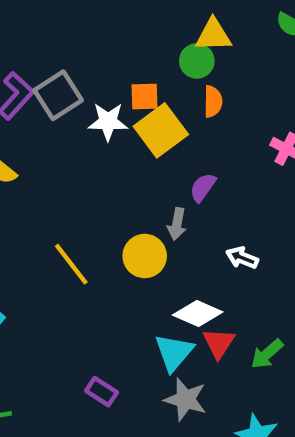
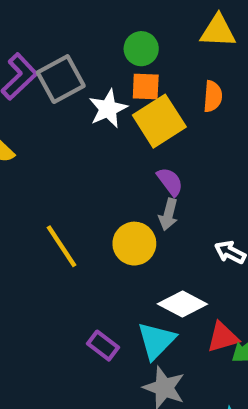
green circle: (197, 61) -> (141, 49), moved
white star: (108, 122) -> (108, 109), turned -30
purple semicircle: (203, 187) -> (170, 182), moved, turned 104
red triangle: (219, 343) -> (223, 337), moved, turned 36
purple rectangle: (102, 392) -> (103, 346), moved

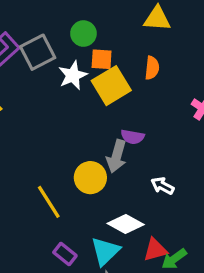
green circle: (141, 49) -> (83, 34), moved
purple semicircle: (170, 182) -> (133, 137), moved, turned 135
gray arrow: (168, 214) -> (117, 156), size x1.4
yellow line: (62, 246) -> (49, 202), moved

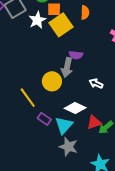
purple rectangle: (65, 254) -> (44, 119), moved

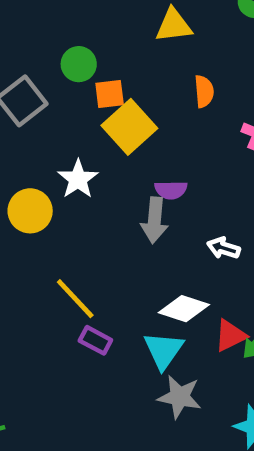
orange semicircle: (85, 13) -> (204, 91), moved
white star: (37, 20) -> (78, 179), moved
yellow circle: (52, 81) -> (30, 211), moved
purple rectangle: (44, 119) -> (95, 340), moved

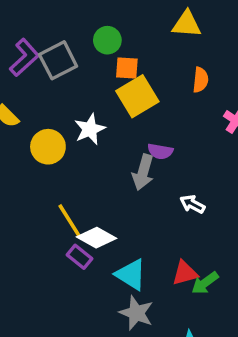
white diamond: (184, 309) -> (96, 238), moved
cyan triangle: (164, 350) -> (131, 275), turned -44

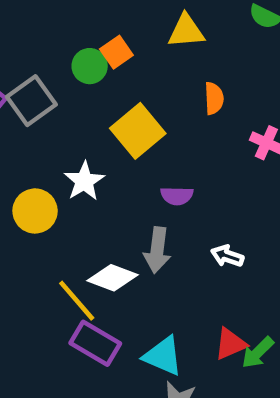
orange square: (127, 68) -> (116, 52), moved, turned -30
gray arrow: (143, 172) -> (157, 250), moved
white diamond: (96, 238) -> (112, 278), moved
purple rectangle: (80, 257) -> (95, 343), size x1.5

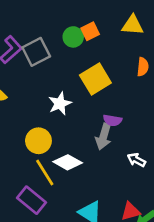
yellow circle: (35, 211) -> (38, 141), moved
gray arrow: (157, 250) -> (103, 136), moved
purple rectangle: (95, 343) -> (31, 200), moved

